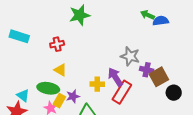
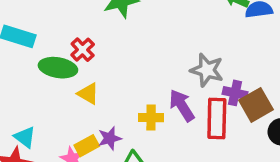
red cross: (57, 44) -> (83, 50), turned -32
green ellipse: (48, 88) -> (58, 68), moved
red rectangle: (122, 92) -> (217, 119), moved, turned -30
yellow rectangle: (59, 101) -> (87, 146), turned 32

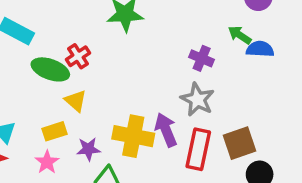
purple cross: (235, 93) -> (202, 58), moved
yellow cross: (151, 118) -> (133, 136), size x1.6
yellow rectangle: (87, 146) -> (54, 131), moved

